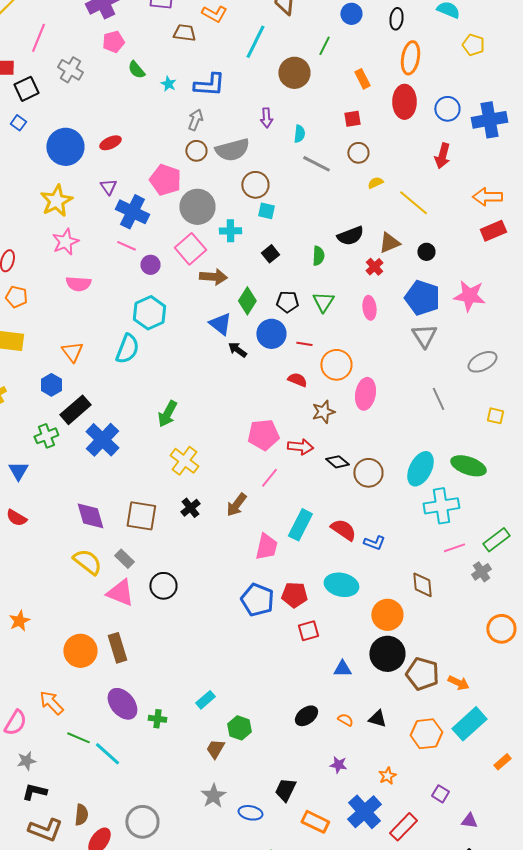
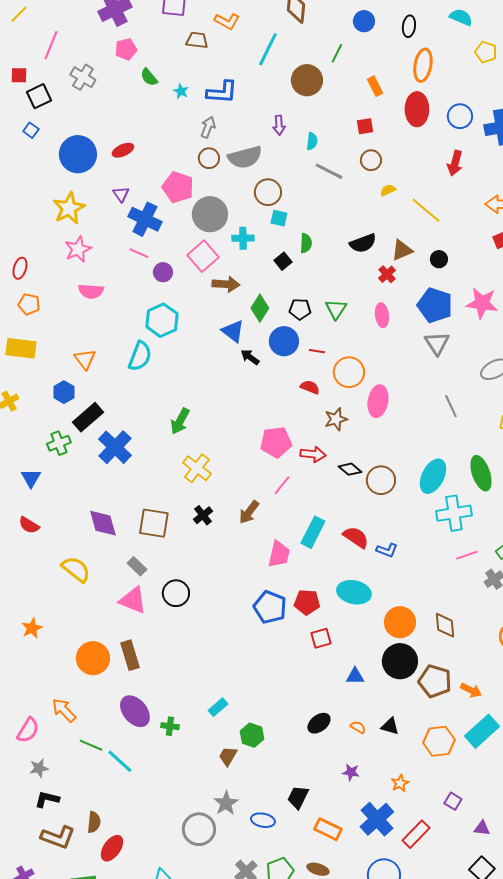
green semicircle: (318, 256) -> (306, 243), moved
green ellipse: (468, 466) -> (481, 473), turned 52
yellow semicircle: (87, 562) -> (76, 569), moved
brown diamond: (422, 585) -> (445, 625), moved
gray circle: (142, 822) -> (199, 829), moved

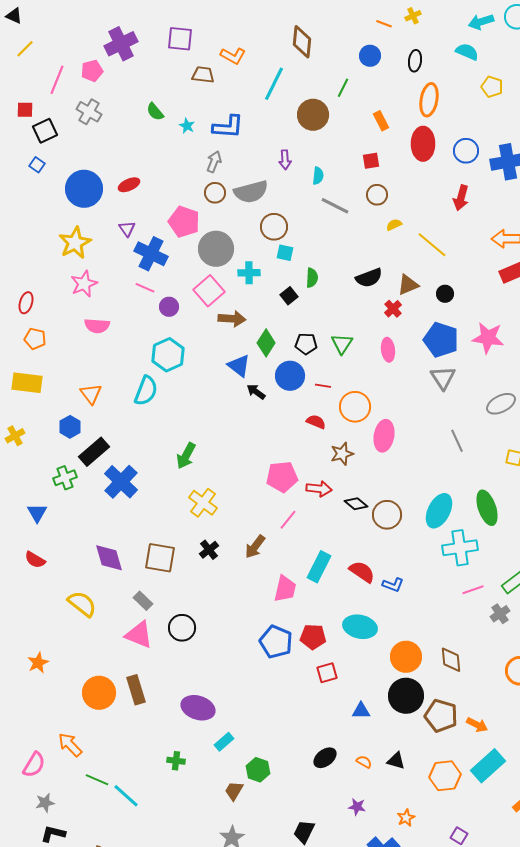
pink pentagon: (126, 49) -> (92, 71), moved
purple ellipse: (135, 711) -> (198, 708), moved, turned -32

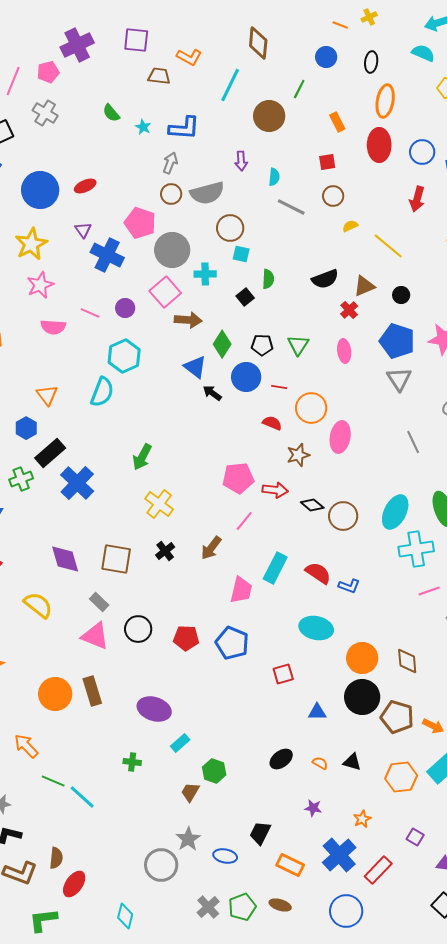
pink line: (145, 288) -> (90, 313), moved
red pentagon: (313, 637) -> (186, 638), moved

